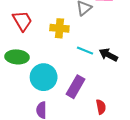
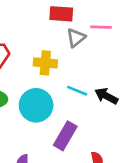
cyan circle: (44, 77) -> (36, 105), moved

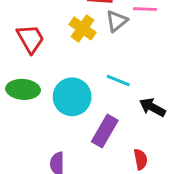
yellow cross: (45, 63) -> (83, 28), moved, turned 30
black arrow: (106, 96) -> (152, 107), moved

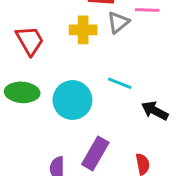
yellow cross: (83, 28) -> (83, 30), turned -35
purple rectangle: (105, 131) -> (95, 153), moved

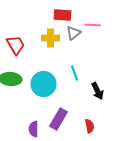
cyan line: (120, 83) -> (75, 73), turned 49
black arrow: (155, 111) -> (98, 91), turned -144

